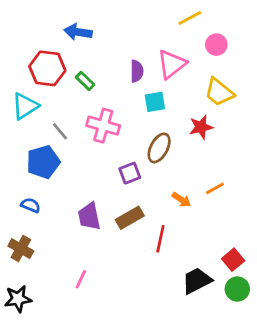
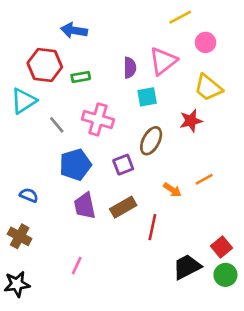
green rectangle: (85, 81) -> (81, 77), turned -54
blue pentagon: (43, 162) -> (75, 165), moved

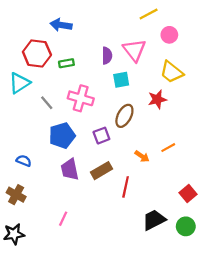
pink triangle: (163, 61) -> (134, 50), turned -30
red square: (221, 247) -> (188, 194), moved

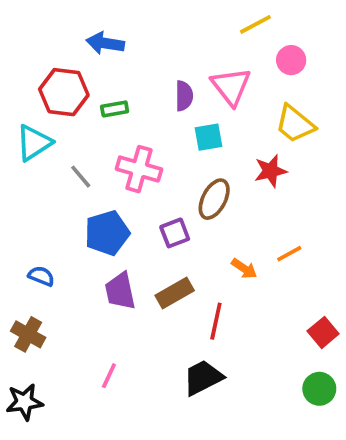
black trapezoid: (154, 220) -> (203, 378), moved

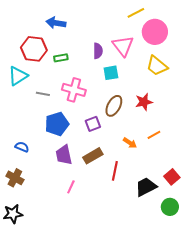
pink circle: (291, 60) -> (155, 32), size x1.6
red star: (270, 171) -> (144, 102), moved
gray line: (81, 177) -> (43, 94), turned -40
pink line: (109, 376) -> (71, 187), moved
black trapezoid: (203, 378) -> (146, 187), moved

